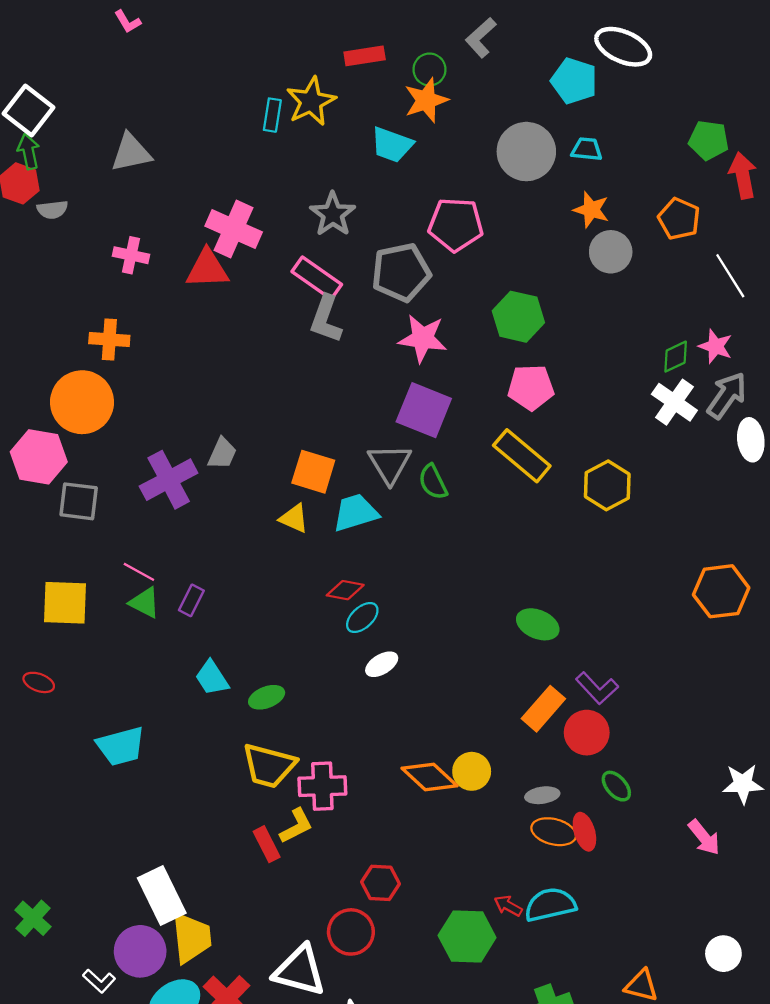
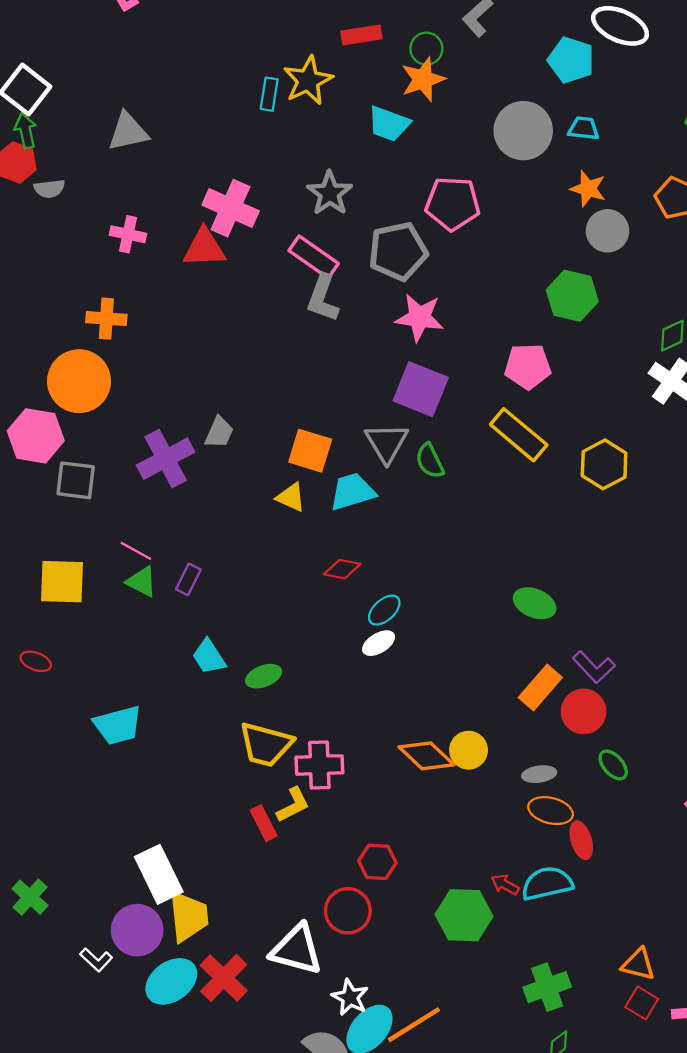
green hexagon: (518, 317) -> (572, 296), moved
cyan ellipse: (362, 618) -> (384, 610), moved
red ellipse: (584, 832) -> (581, 840), moved

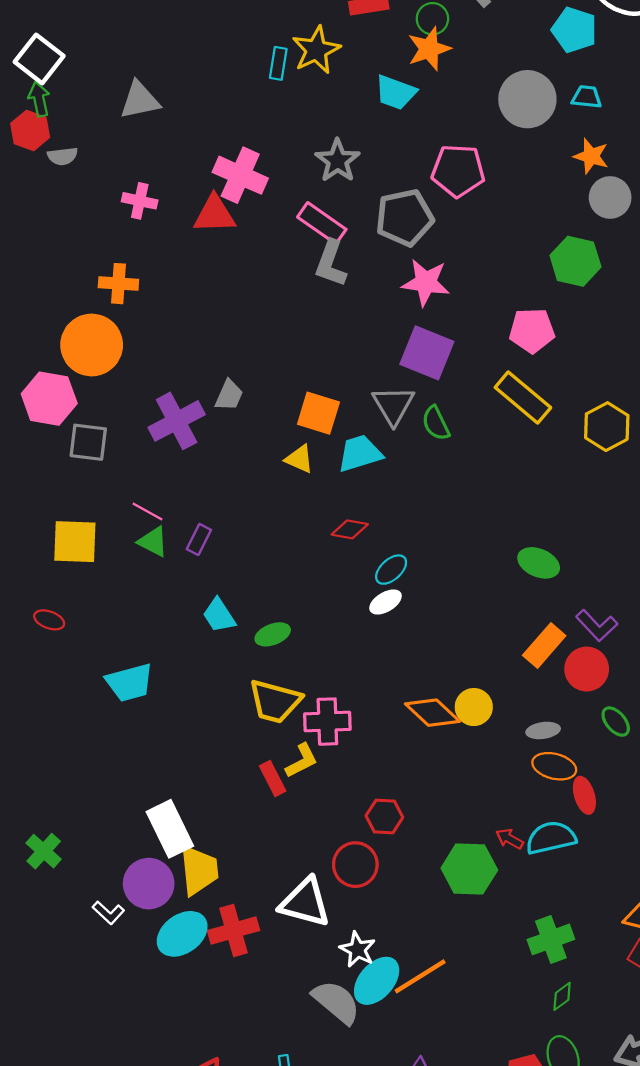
red cross: (224, 978) -> (234, 931), turned 30

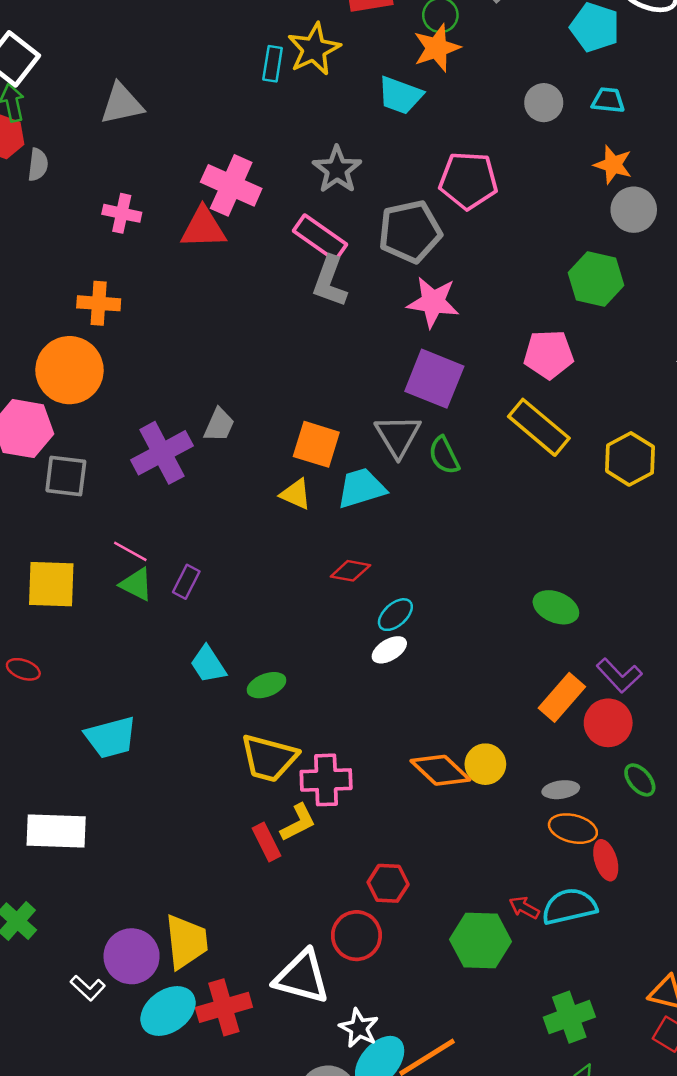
gray circle: (527, 99) -> (544, 103), size x0.6
gray semicircle: (63, 156) -> (38, 165), turned -76
white rectangle: (170, 829) -> (56, 831), moved, turned -62

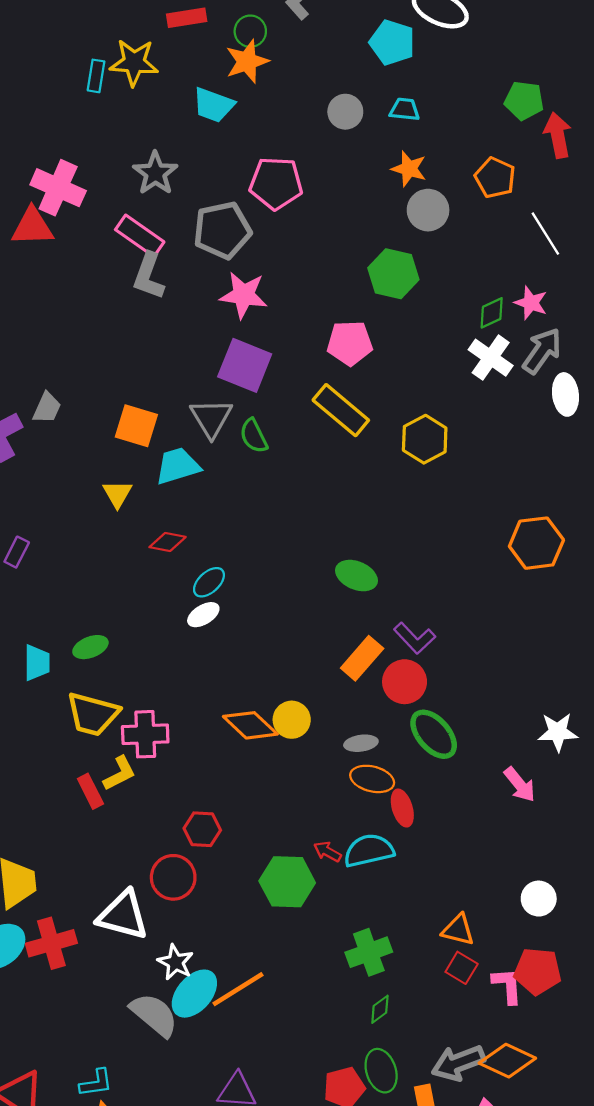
yellow star: (314, 49) -> (134, 63), turned 30
yellow triangle: (296, 494) -> (117, 494), moved, turned 36
cyan trapezoid: (208, 664) -> (37, 663), moved, turned -147
green ellipse: (640, 780) -> (434, 734), size x1.6

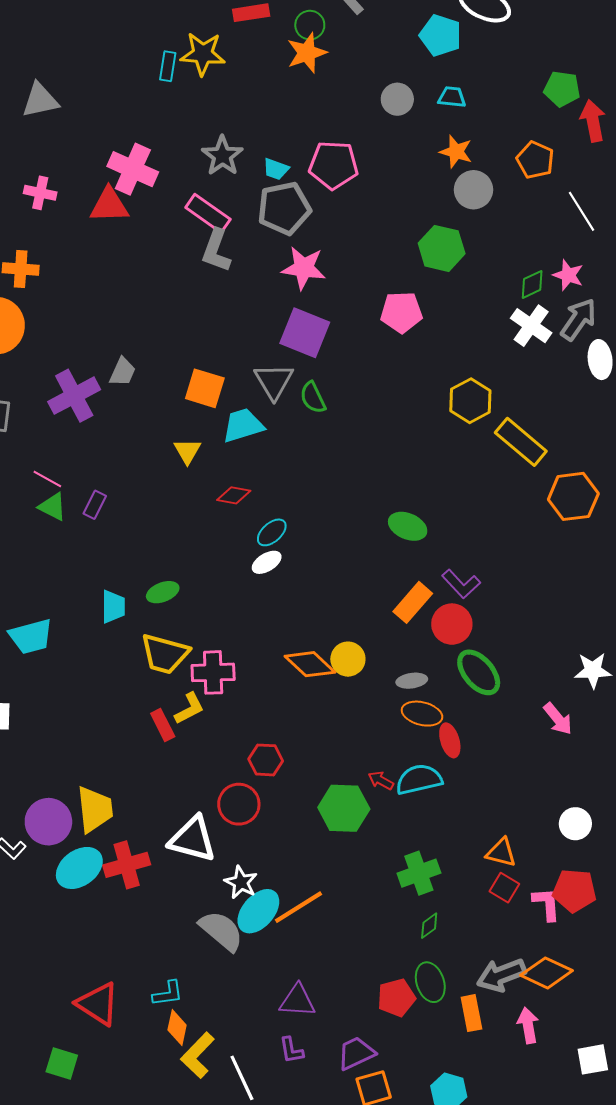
cyan trapezoid: (213, 105) -> (276, 169), moved, size x0.7
yellow rectangle: (341, 410) -> (521, 442), moved

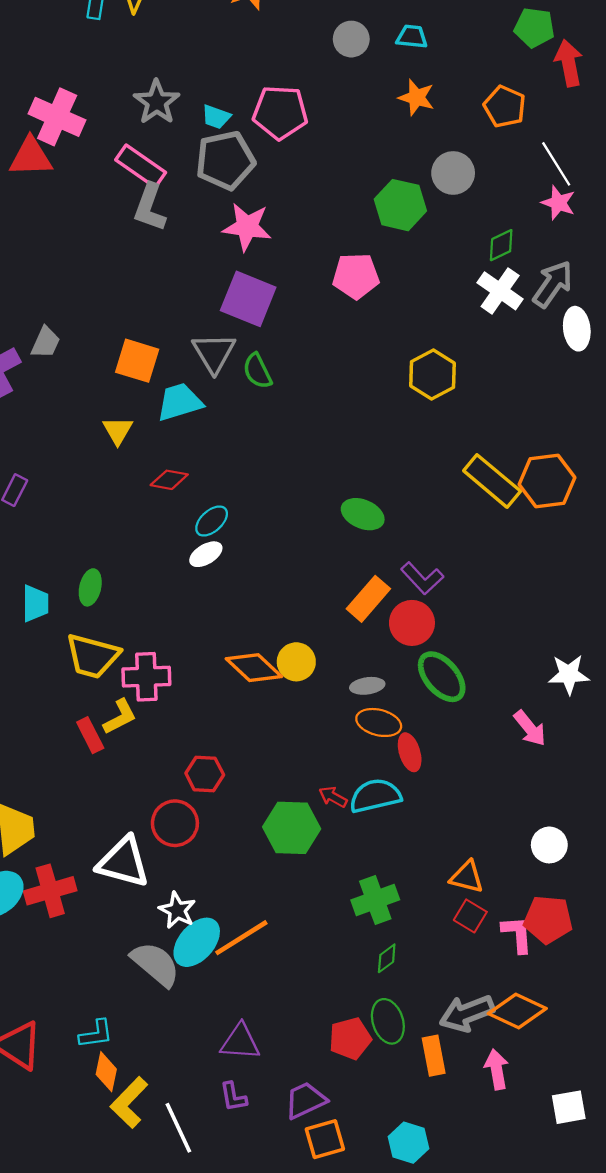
gray circle: (473, 190) -> (453, 173), moved
pink star: (568, 275) -> (558, 203), moved
yellow rectangle: (521, 442) -> (492, 481), moved
green ellipse: (163, 592) -> (90, 587), turned -56

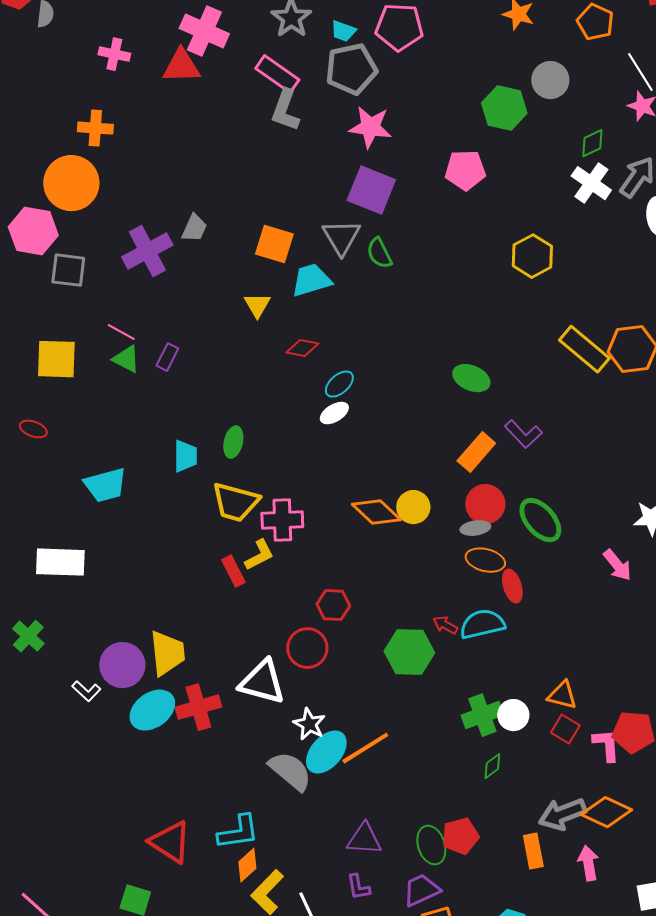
red circle: (412, 623) -> (485, 504), moved
white circle: (549, 845) -> (513, 715), moved
green ellipse: (388, 1021) -> (431, 845), moved
cyan L-shape: (96, 1034) -> (238, 832), size x1.4
orange diamond: (106, 1072) -> (247, 865), turned 36

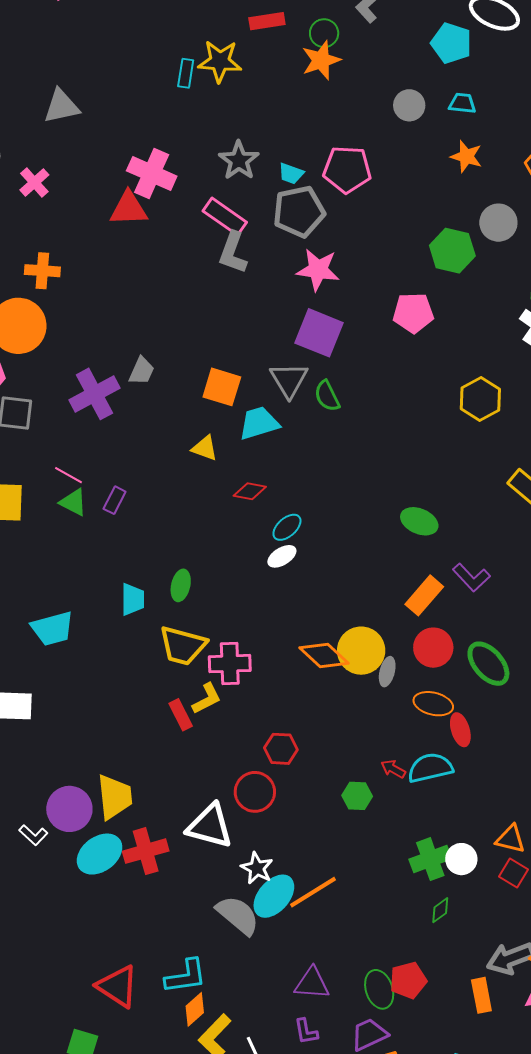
pink cross: (114, 54) -> (34, 182), moved, turned 36
yellow triangle: (257, 305) -> (205, 448), turned -40
yellow circle: (413, 507) -> (361, 651), size x1.4
gray ellipse: (475, 528) -> (387, 672), moved, turned -68
green hexagon: (409, 652) -> (357, 796), size x0.6

